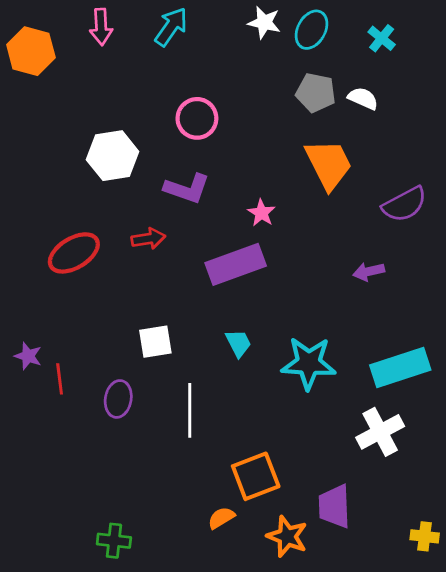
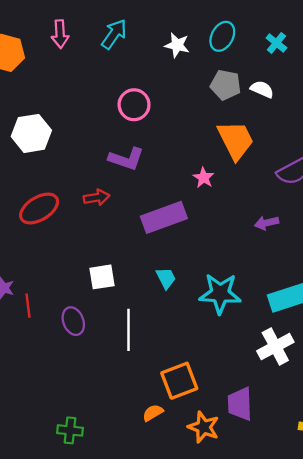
white star: (264, 23) -> (177, 45), moved
white hexagon: (113, 156) -> (31, 133), moved
pink star: (261, 213) -> (204, 178), moved
purple ellipse: (118, 399) -> (73, 321), turned -32

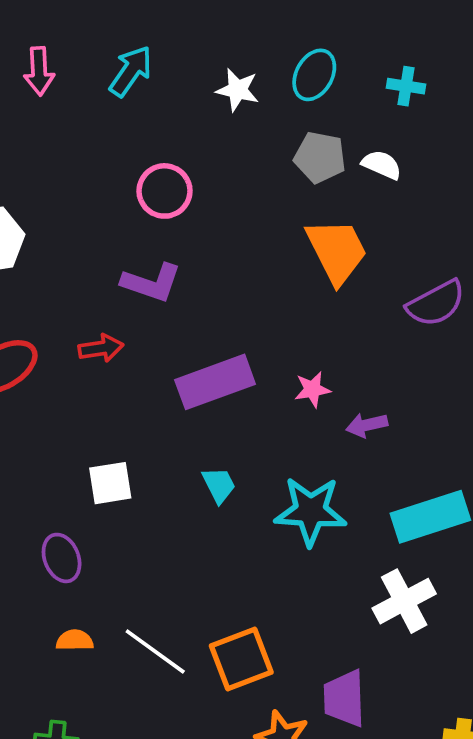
cyan cross: (276, 43) -> (406, 86), turned -30
pink star: (204, 178) -> (312, 389), moved, turned 30
purple arrow: (266, 223) -> (367, 425), moved
white line: (128, 330) -> (155, 652), moved, turned -54
orange semicircle: (153, 413) -> (75, 640), moved, turned 30

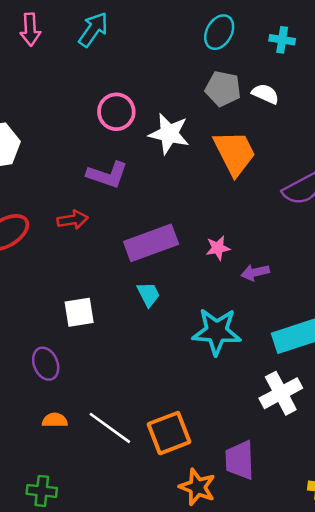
white star: (238, 90) -> (169, 134), moved, size x1.4
cyan trapezoid: (219, 485) -> (148, 294), moved

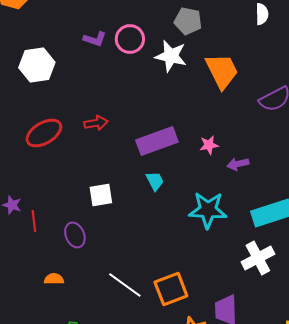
gray pentagon: (223, 89) -> (188, 21), moved
white semicircle: (265, 94) -> (262, 14), moved, turned 65
purple L-shape: (107, 175) -> (95, 39), moved, size x0.7
orange semicircle: (55, 420) -> (54, 279), moved

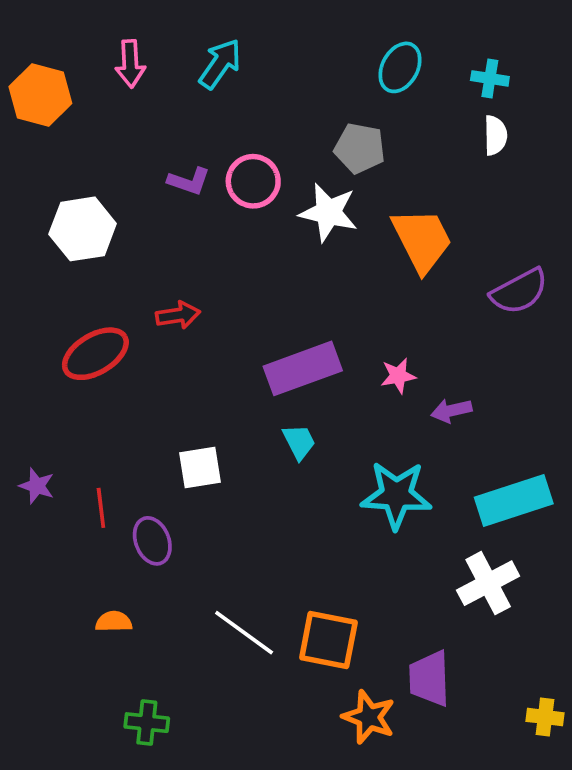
red arrow: (96, 123) -> (178, 315), moved
red line: (34, 221) -> (101, 508), moved
orange square: (171, 289) -> (328, 640), turned 32

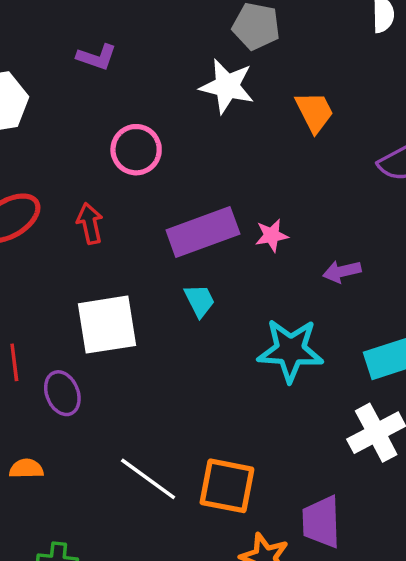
pink circle: (253, 181) -> (136, 150), moved
orange trapezoid: (422, 240) -> (314, 112), size x0.7
red arrow: (178, 315) -> (90, 223), moved, turned -93
pink star: (398, 376) -> (272, 235), moved
white square: (200, 467) -> (107, 325), size x1.5

